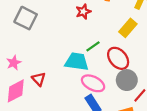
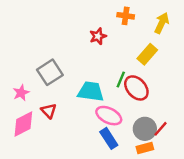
gray square: (26, 18) -> (50, 72), moved, turned 30
green line: (93, 46) -> (121, 80), moved, turned -32
gray circle: (127, 80) -> (145, 129), moved

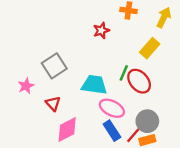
pink diamond: (23, 124) -> (67, 129), moved
red line: (160, 129) -> (133, 135), moved

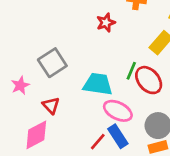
pink diamond: (67, 129) -> (36, 135), moved
red line: (133, 135) -> (98, 142), moved

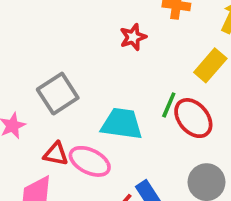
red triangle: (51, 105) -> (56, 154), turned -36
pink ellipse: (118, 111) -> (90, 161), moved

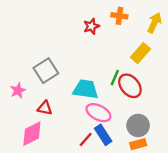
red star: (133, 37) -> (91, 26), moved
pink ellipse: (90, 161) -> (98, 113), moved

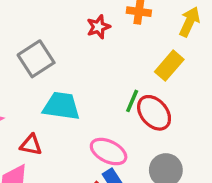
gray square: (46, 71) -> (36, 59), moved
cyan trapezoid: (86, 89) -> (61, 106), moved

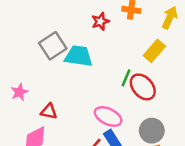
cyan trapezoid: (61, 106) -> (78, 56), moved

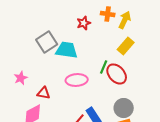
yellow arrow: (170, 18) -> (125, 20), moved
pink ellipse: (108, 116) -> (77, 80), moved, turned -30

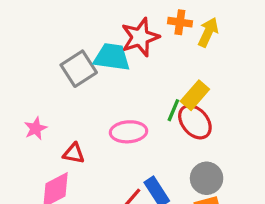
red star: (84, 23) -> (140, 37), size x1.6
yellow rectangle: (126, 46) -> (195, 95), moved
cyan trapezoid: (67, 50) -> (112, 57), moved

